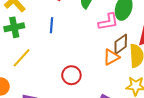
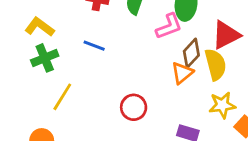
blue line: (52, 25) -> (94, 46), turned -63

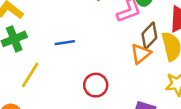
blue line: (94, 46) -> (65, 43), moved, turned -30

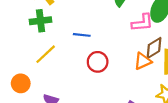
red circle: (96, 85) -> (98, 62), moved

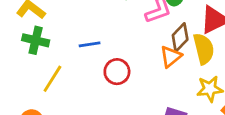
green cross: (40, 21) -> (36, 40), turned 35

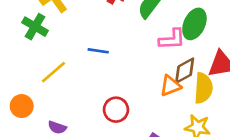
green cross: (36, 40) -> (35, 27), moved
red circle: (117, 72) -> (116, 110), moved

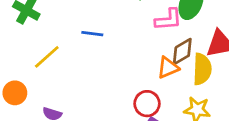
red circle: (116, 110) -> (147, 104), moved

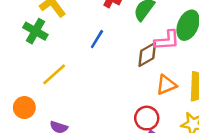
blue line: (92, 34) -> (97, 39), moved, turned -66
brown diamond: (182, 52) -> (147, 54), moved

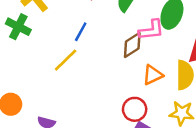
yellow line: (54, 74) -> (66, 60), moved

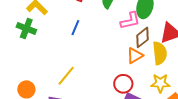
brown diamond: (132, 45) -> (142, 37), moved
yellow line: (66, 60) -> (66, 76), moved

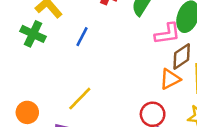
blue line: (75, 28) -> (82, 37), moved

